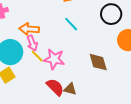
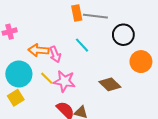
pink arrow: (32, 43) -> (55, 54), moved
brown diamond: (98, 62) -> (110, 84), turned -30

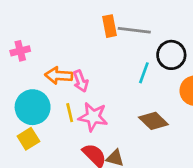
cyan line: (82, 45) -> (144, 73), moved, turned 63
yellow line: (47, 78) -> (70, 113), turned 32

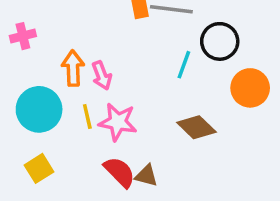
orange arrow: (59, 76) -> (73, 68), turned 84
yellow square: (28, 139) -> (39, 168), moved

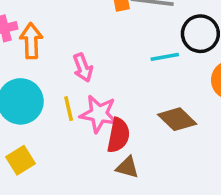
cyan line: (184, 65) -> (165, 57), turned 60
orange arrow: (73, 68) -> (31, 41), moved
red semicircle: (120, 172) -> (118, 135), moved, turned 56

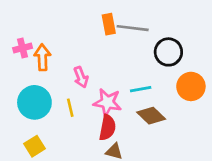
cyan line: (165, 57) -> (141, 89), moved
pink star: (99, 114) -> (107, 102), moved

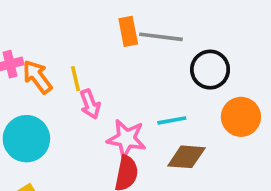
orange arrow: (42, 57) -> (37, 77), turned -35
yellow line: (70, 108) -> (76, 79), moved
brown diamond: (151, 116) -> (186, 157), turned -40

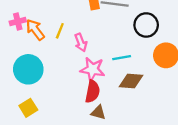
yellow line: (76, 79) -> (60, 31), turned 35
pink arrow: (90, 104) -> (81, 42), moved

